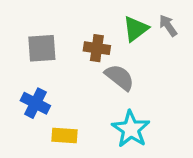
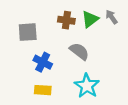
brown cross: (97, 48) -> (66, 20), moved
blue cross: (35, 103) -> (43, 62), moved

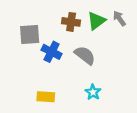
blue cross: (43, 62) -> (51, 52), moved
cyan star: (87, 86) -> (93, 92), size x0.6

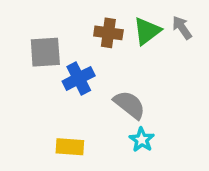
blue cross: (51, 52) -> (79, 78), turned 36
gray semicircle: (85, 55) -> (129, 105), moved

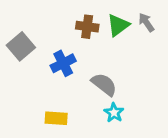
gray square: (45, 52) -> (21, 46), moved, turned -36

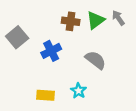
gray semicircle: (104, 84) -> (96, 60), moved
cyan star: (114, 113) -> (79, 91), moved

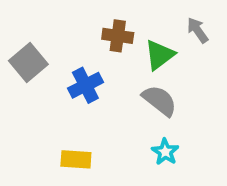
green triangle: (96, 20) -> (160, 55), moved
cyan star: (79, 91) -> (165, 152), moved

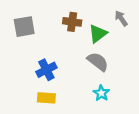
gray square: (28, 63) -> (24, 27), moved, turned 30
blue cross: (85, 85) -> (46, 70), moved

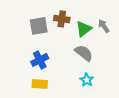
gray arrow: (121, 18) -> (104, 26), moved
gray square: (24, 27) -> (39, 26), moved

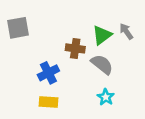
brown cross: (62, 19) -> (75, 48), moved
gray square: (39, 26) -> (18, 28), moved

